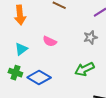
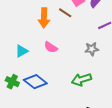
orange arrow: (20, 15) -> (44, 18), moved
green cross: (15, 73) -> (12, 82), moved

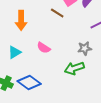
orange arrow: (44, 18) -> (21, 20), moved
green arrow: (81, 80) -> (74, 68), moved

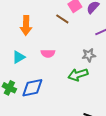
pink semicircle: (44, 48) -> (48, 53), turned -32
blue diamond: (29, 83) -> (32, 88), turned -50

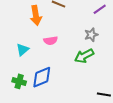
orange arrow: (26, 25) -> (36, 15), moved

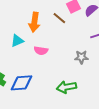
cyan triangle: (23, 50) -> (17, 41), moved
green arrow: (84, 56) -> (66, 87), moved

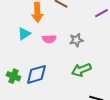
gray star: (81, 57) -> (76, 40), moved

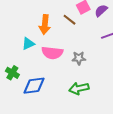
pink semicircle: (49, 39) -> (52, 53), size x1.5
green cross: (13, 76) -> (12, 73), moved

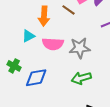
gray star: (79, 58) -> (80, 48), size x1.5

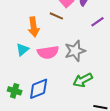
green cross: (14, 66) -> (15, 91), moved

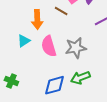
pink semicircle: (48, 52) -> (49, 46), turned 75
blue diamond: (39, 89) -> (55, 85), moved

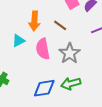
brown line: (61, 11) -> (60, 25), moved
gray star: (76, 48) -> (70, 53), turned -30

